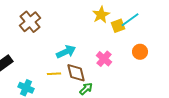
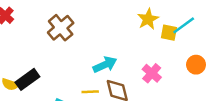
yellow square: (118, 26) -> (169, 33), turned 32

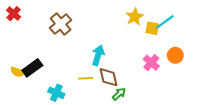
cyan arrow: (105, 65) -> (98, 55), turned -48
pink cross: (152, 73) -> (151, 63), moved

